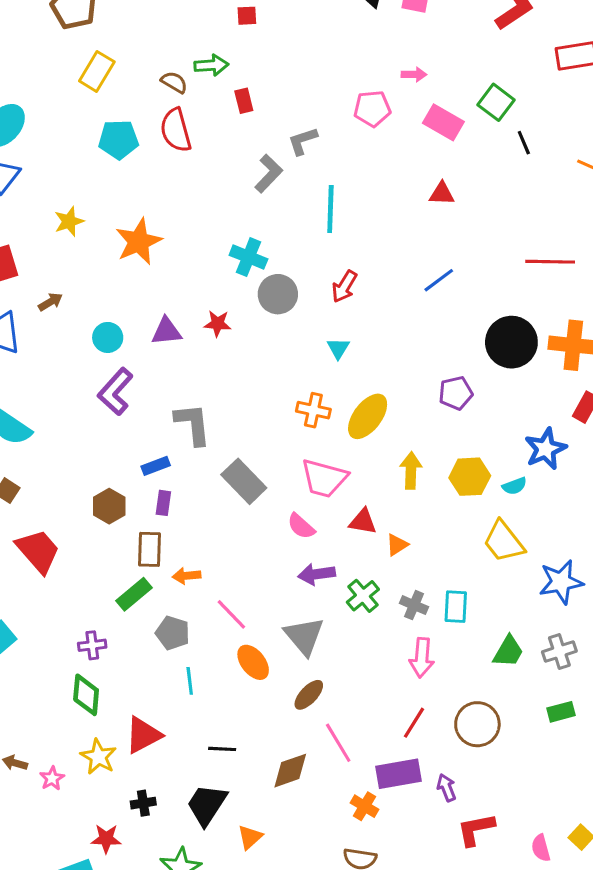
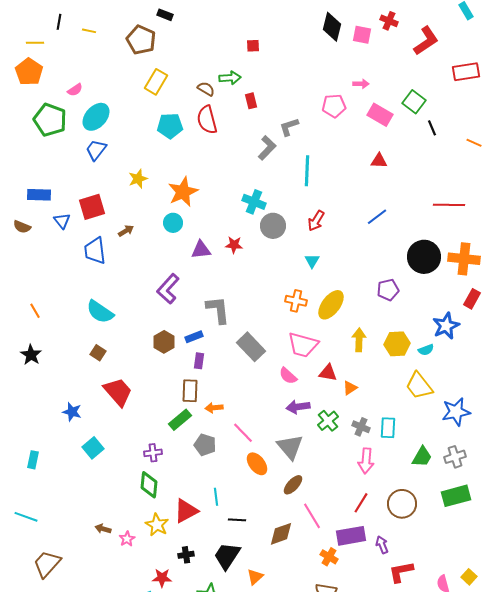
cyan circle: (108, 337) -> (173, 223), moved
brown hexagon: (109, 506) -> (164, 342), moved
cyan line: (190, 681) -> (216, 497), moved
green rectangle: (561, 712) -> (456, 496), size x1.6

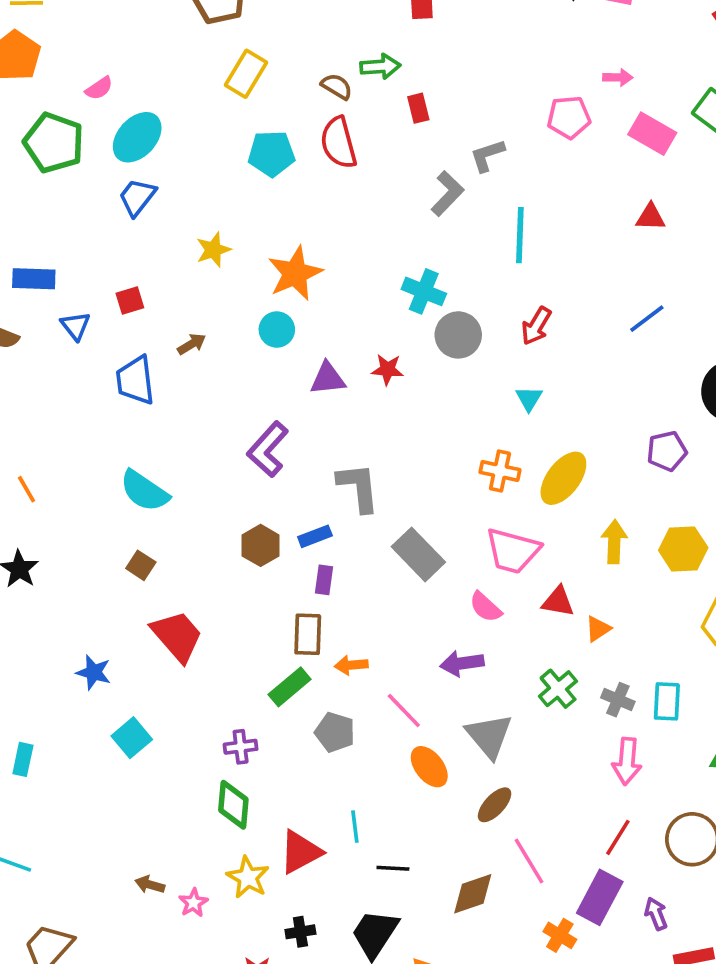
red square: (92, 207) -> (130, 301), size x0.6
purple arrow: (298, 407) -> (462, 663), moved
purple rectangle: (351, 536) -> (600, 897), turned -52

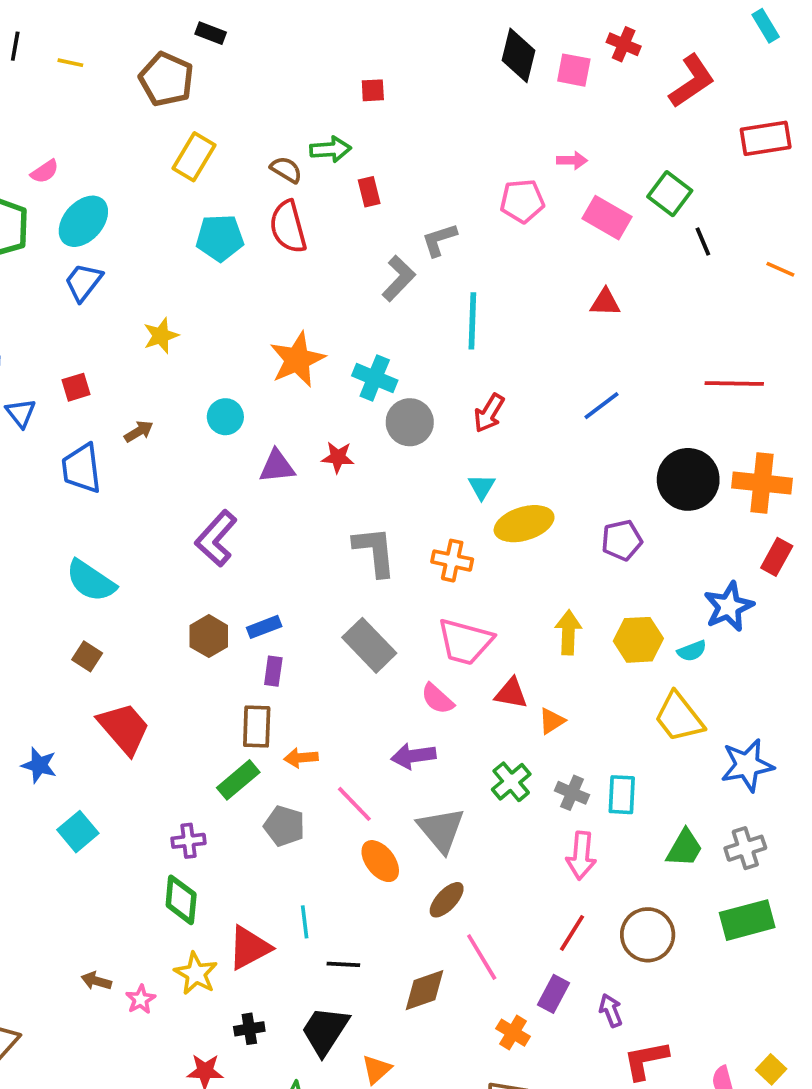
orange star: (295, 273) -> (297, 360), moved
yellow ellipse: (563, 478) -> (524, 524), moved, turned 36
gray L-shape: (358, 487) -> (375, 551), moved
purple rectangle: (600, 897) -> (554, 994), size x0.7

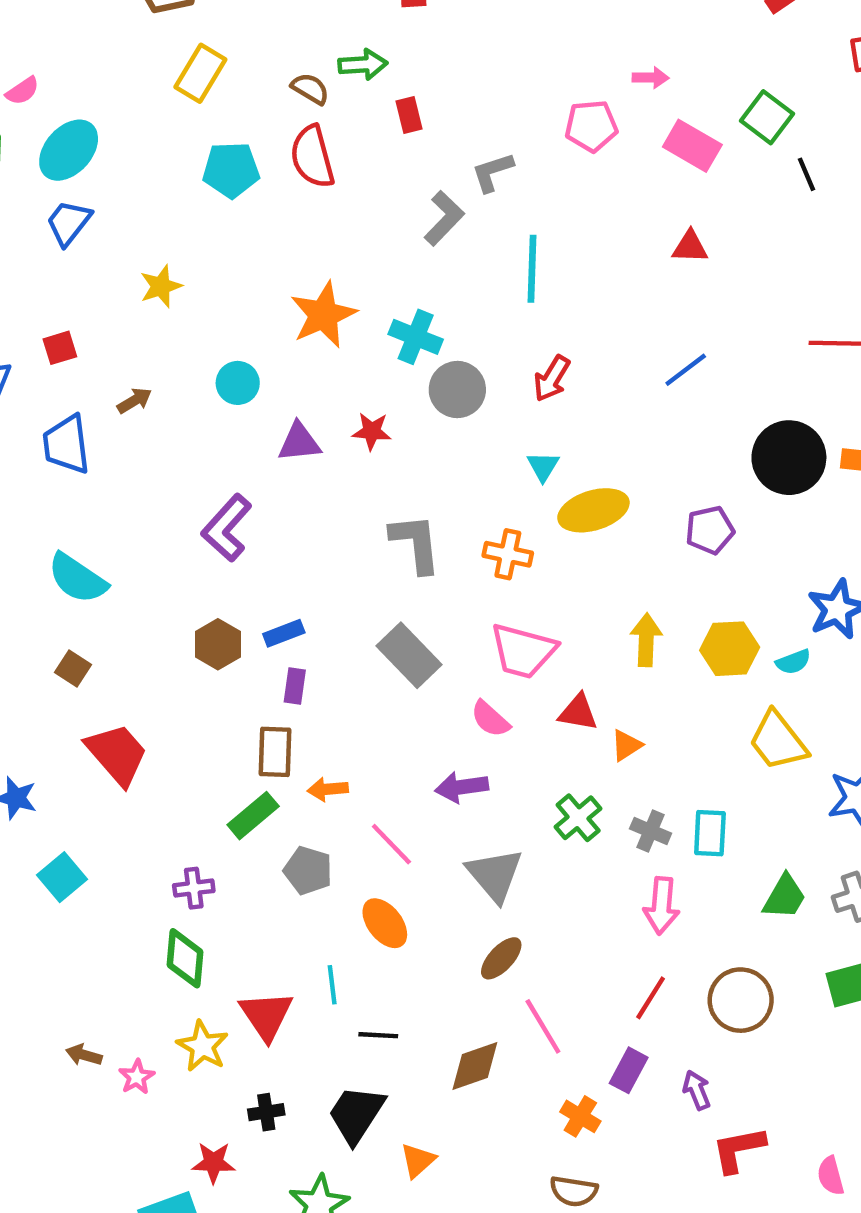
orange ellipse: (380, 861) -> (385, 923), moved
red triangle: (249, 948) -> (266, 1015), turned -36

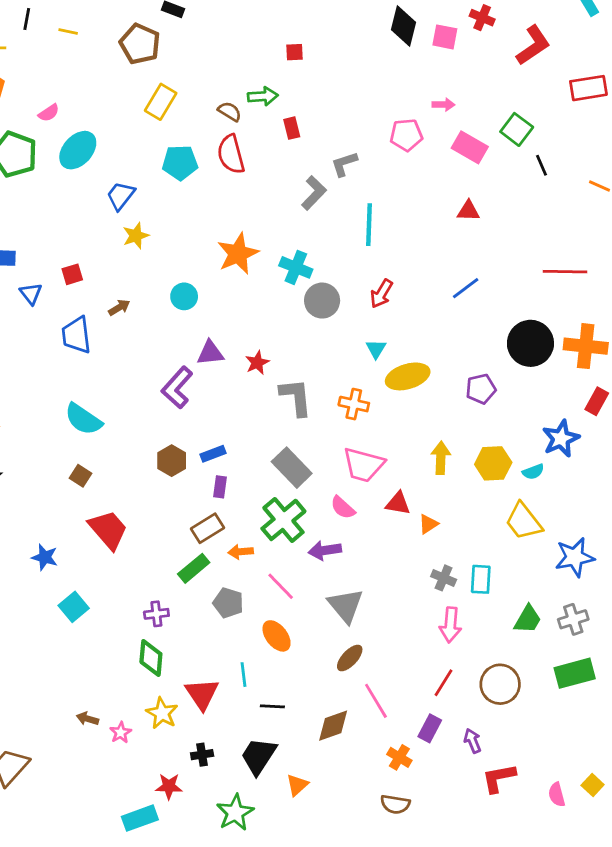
blue trapezoid: (69, 223) -> (121, 196), moved
red star: (372, 431) -> (257, 363), moved, turned -30
purple triangle: (299, 442) -> (210, 353), moved
brown rectangle: (275, 752) -> (208, 528), turned 56
green cross: (578, 818) -> (283, 520), moved, size x1.5

